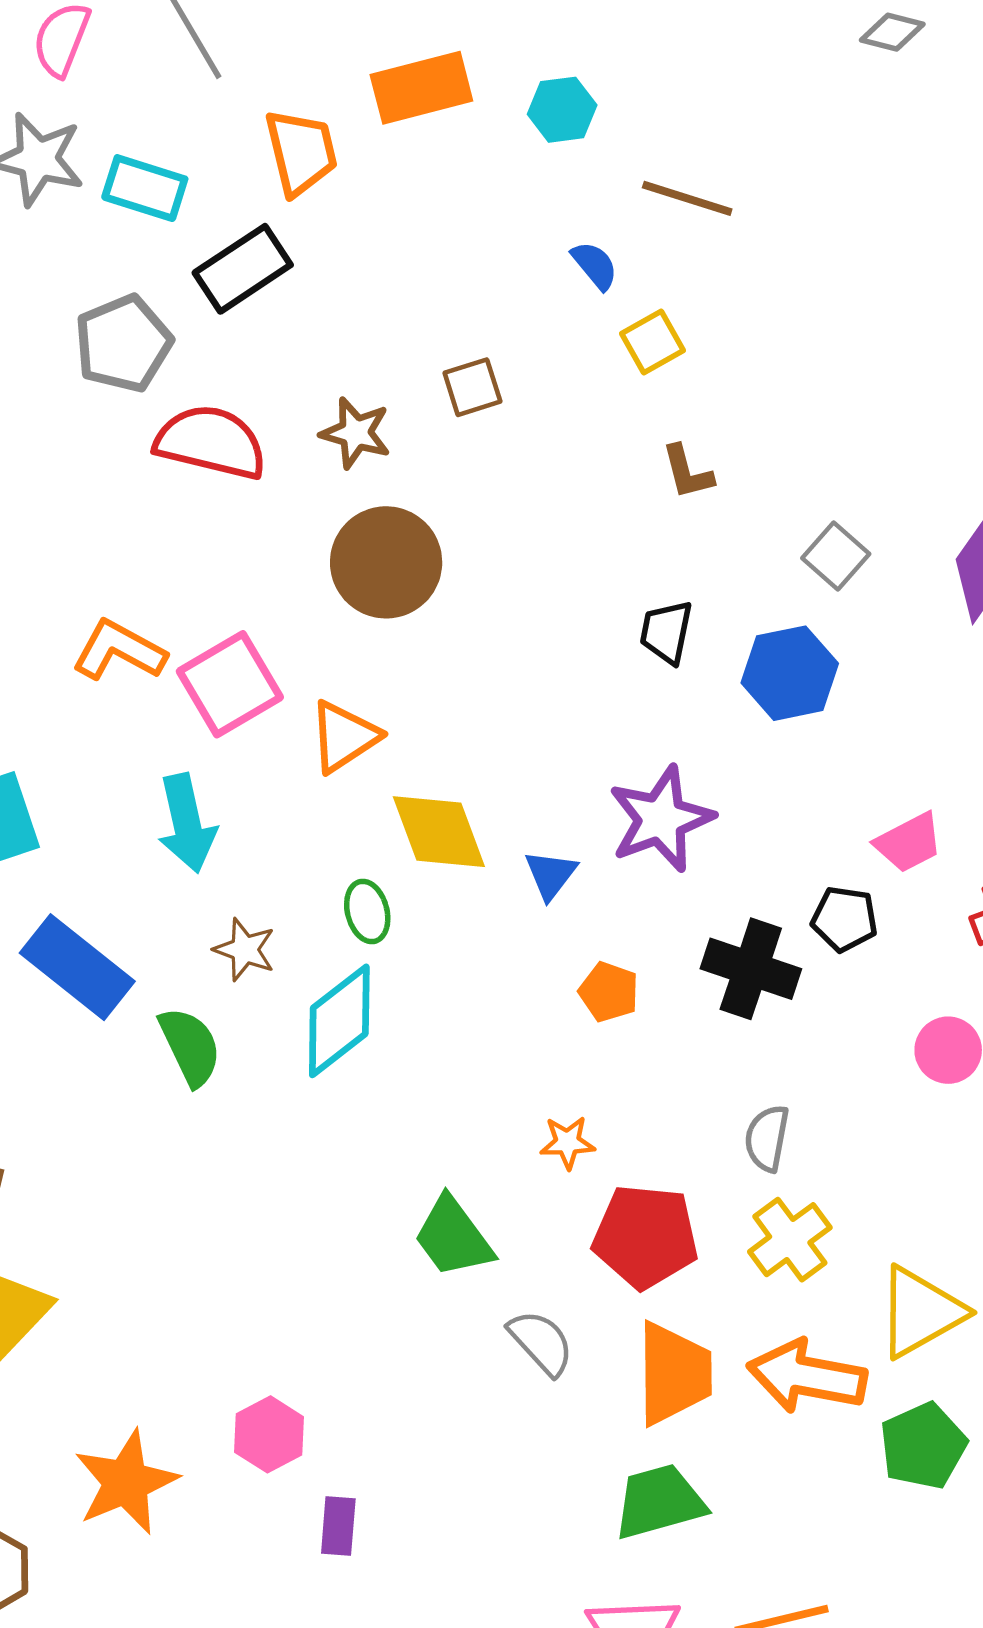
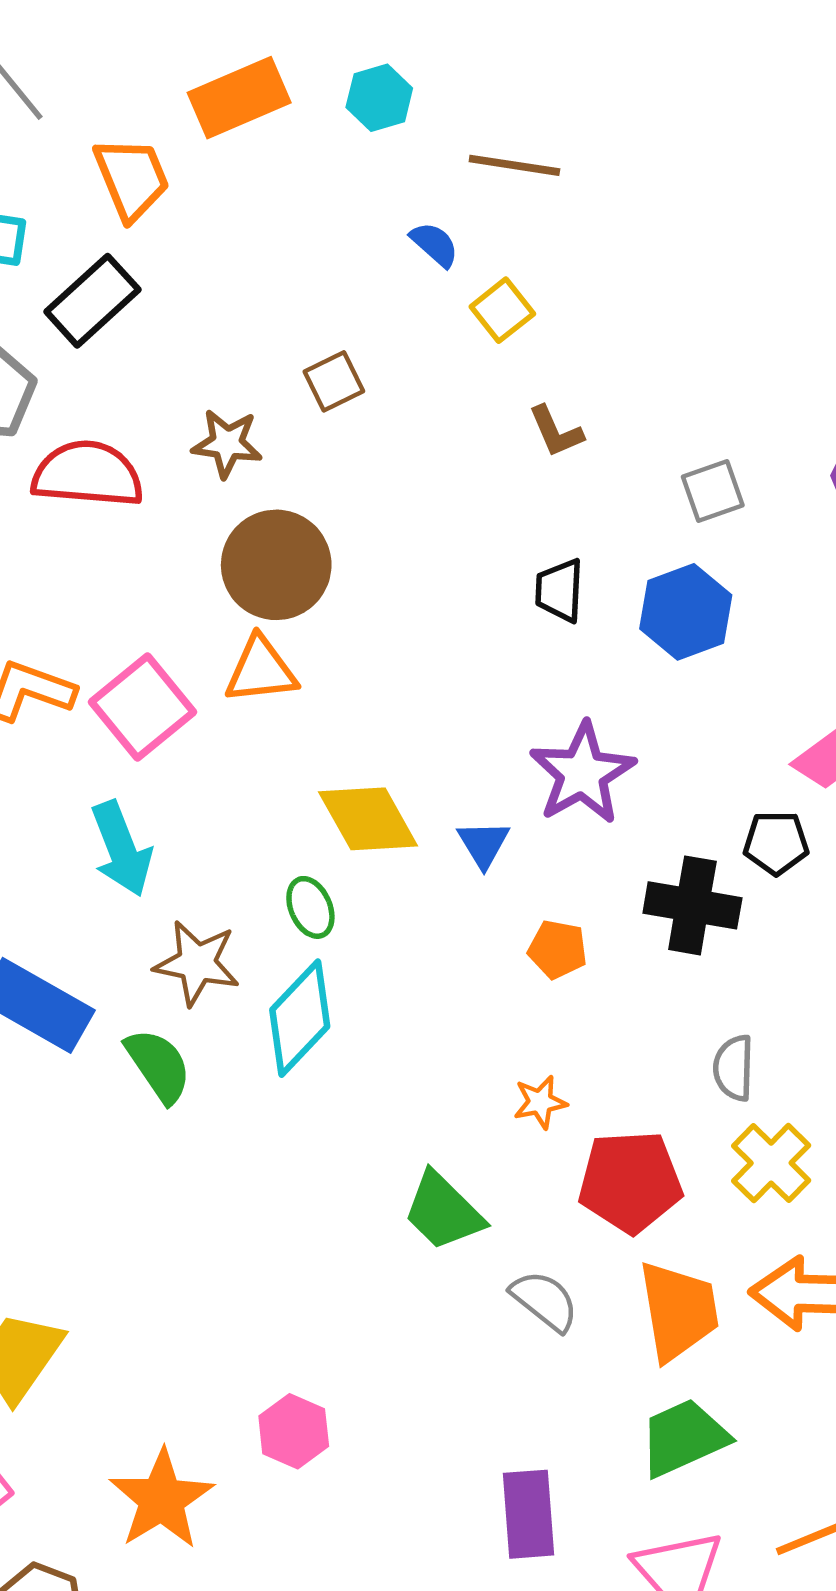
gray square: (836, 556) -> (713, 491), turned 38
orange triangle: (344, 737) -> (261, 670), moved, turned 36
brown star: (245, 950) -> (197, 963), size x1.4
purple rectangle: (338, 1526) -> (528, 1514), moved, size x1.5

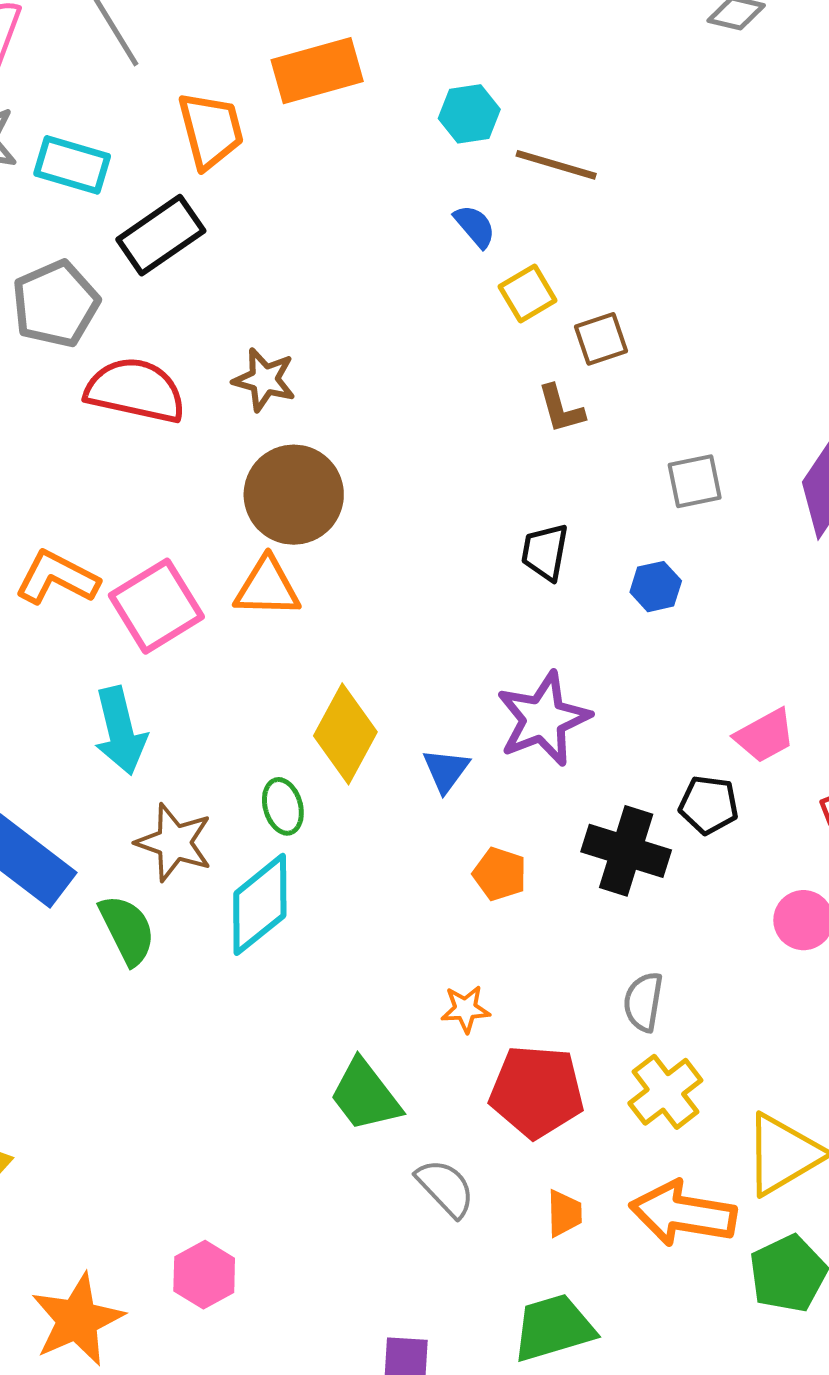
cyan hexagon: (379, 98) -> (469, 114), moved
brown square: (334, 381) -> (601, 339), moved
blue hexagon: (686, 612) -> (656, 587), size x0.6
yellow diamond: (368, 819) -> (345, 734), turned 50
orange trapezoid: (678, 1311) -> (564, 1213), size x0.5

